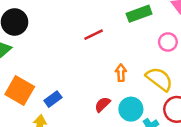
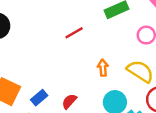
red semicircle: (102, 104) -> (69, 101), moved

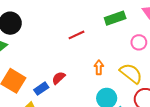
red semicircle: (69, 101) -> (59, 78), moved

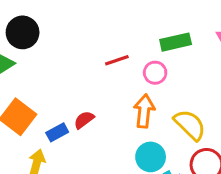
pink circle: (139, 42) -> (155, 73), moved
orange arrow: (99, 67) -> (144, 111), size x1.5

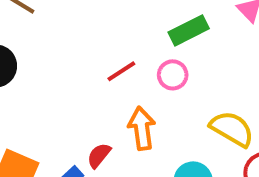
orange arrow: (144, 111) -> (142, 128), moved

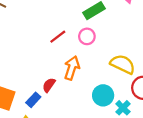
orange arrow: (142, 128) -> (72, 68), turned 30

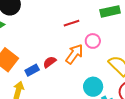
pink circle: (87, 36) -> (93, 41), moved

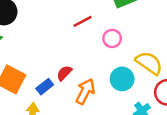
orange arrow: (74, 54) -> (85, 91), moved
cyan circle: (93, 87) -> (122, 79), moved

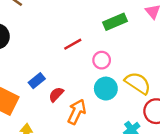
cyan circle: (122, 79) -> (106, 89), moved
blue rectangle: (45, 87) -> (37, 81), moved

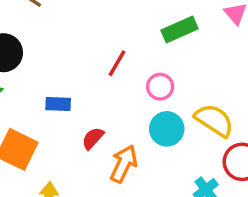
red line: (73, 44) -> (117, 63), turned -30
blue rectangle: (37, 81) -> (58, 104), moved, turned 42

